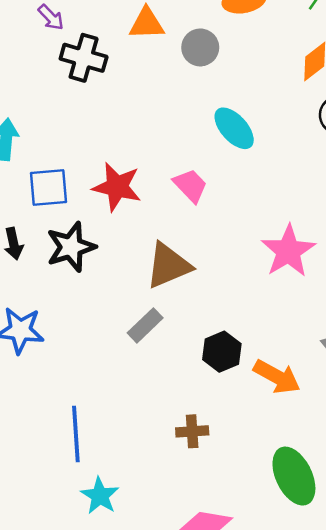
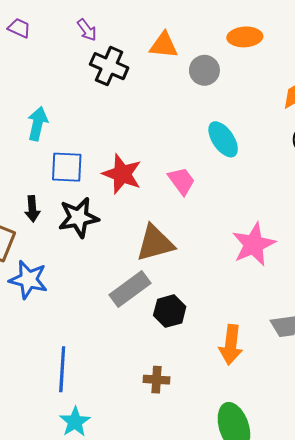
gray rectangle: (145, 325) -> (130, 289), size x1.4
black hexagon: (222, 352) -> (170, 311), moved
orange arrow: (277, 377) -> (231, 345), turned 60

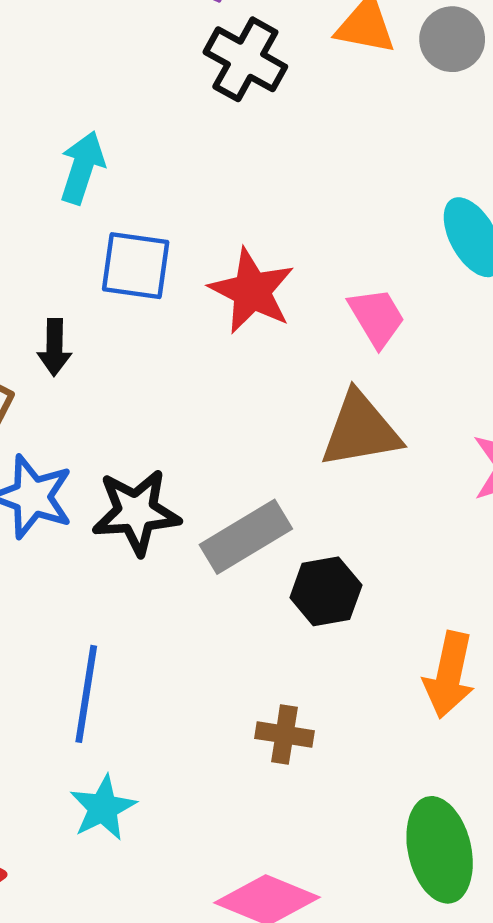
gray circle: (204, 70) -> (452, 39), moved
black star: (78, 218) -> (136, 512), moved
brown triangle: (155, 243) -> (360, 430), moved

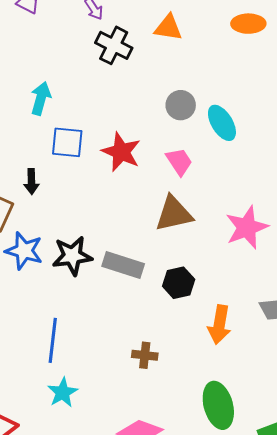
gray circle: (452, 39) -> (181, 105), moved
gray rectangle: (246, 537) -> (123, 265), turned 51
black hexagon: (326, 591) -> (179, 283), moved

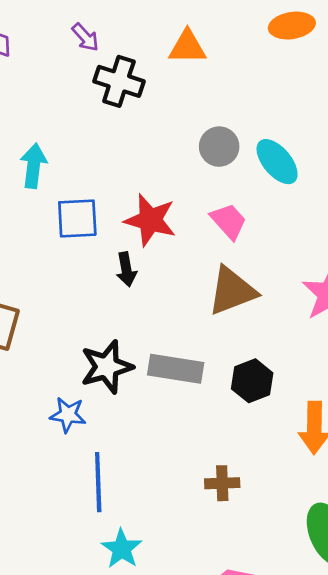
black arrow: (31, 182) -> (126, 269), moved
blue star: (24, 251) -> (68, 415), moved, size x0.7

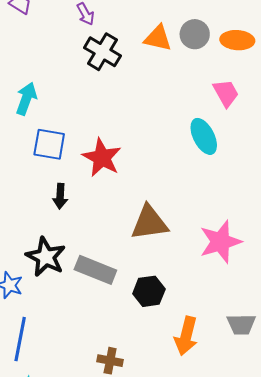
gray circle: (219, 147) -> (195, 34), moved
pink trapezoid: (228, 221) -> (226, 93), moved
black arrow: (126, 269) -> (60, 196), moved
black star: (107, 367) -> (46, 257), turned 30

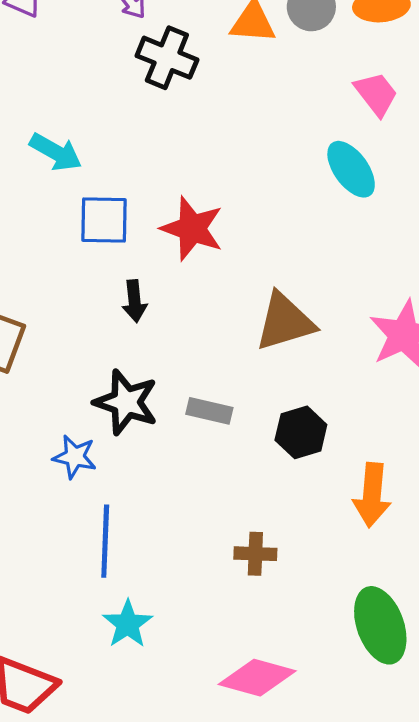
cyan arrow: (26, 99) -> (56, 152), turned 108
gray rectangle: (95, 270) -> (209, 411), size x0.7

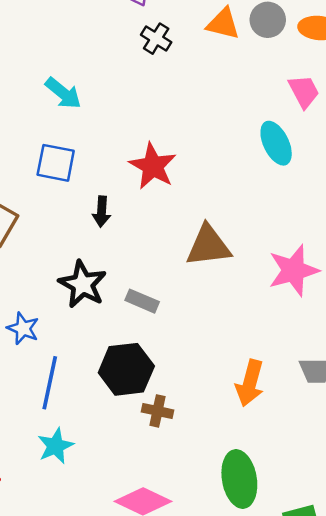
black cross: (167, 58) -> (156, 39), size x0.7
blue square: (104, 220) -> (56, 163), moved
black hexagon: (301, 432) -> (126, 369), moved, size x1.4
blue star: (75, 457) -> (23, 328), moved

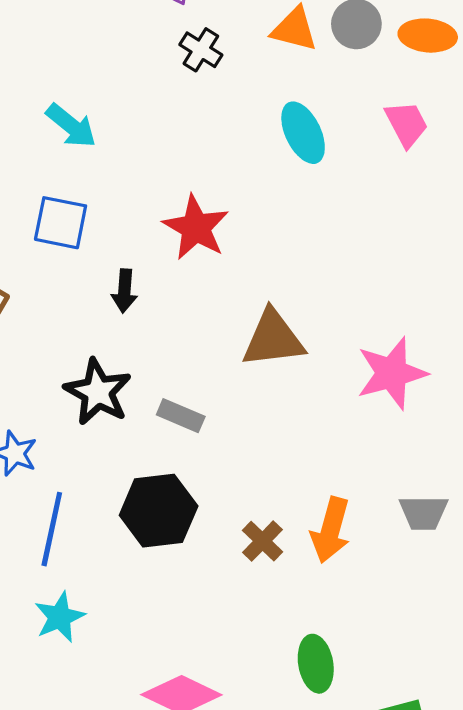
cyan ellipse: (276, 143) -> (303, 133), moved
brown cross: (158, 411) -> (262, 541), moved, turned 32
green ellipse: (239, 479) -> (316, 664), size x0.7

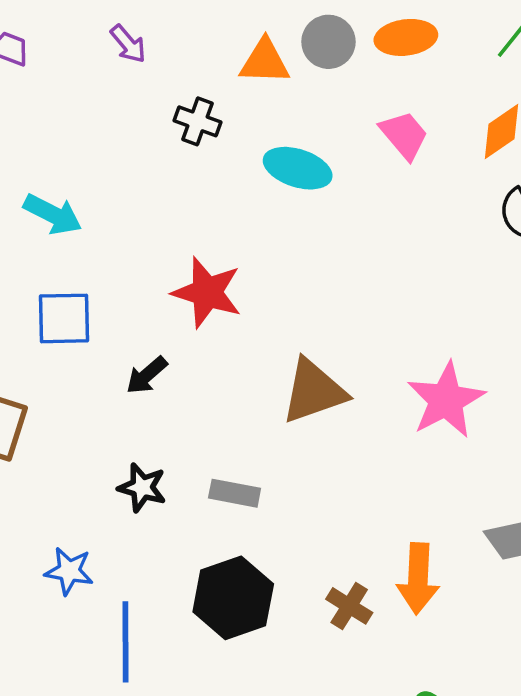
black cross: (201, 50) -> (197, 121), moved
cyan ellipse: (303, 133) -> (298, 168), turned -34
black arrow: (124, 291) -> (147, 375), turned 57
black star: (98, 392) -> (142, 487), size x0.7

